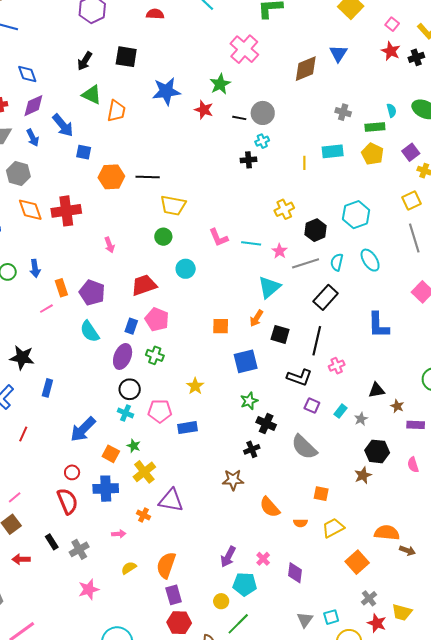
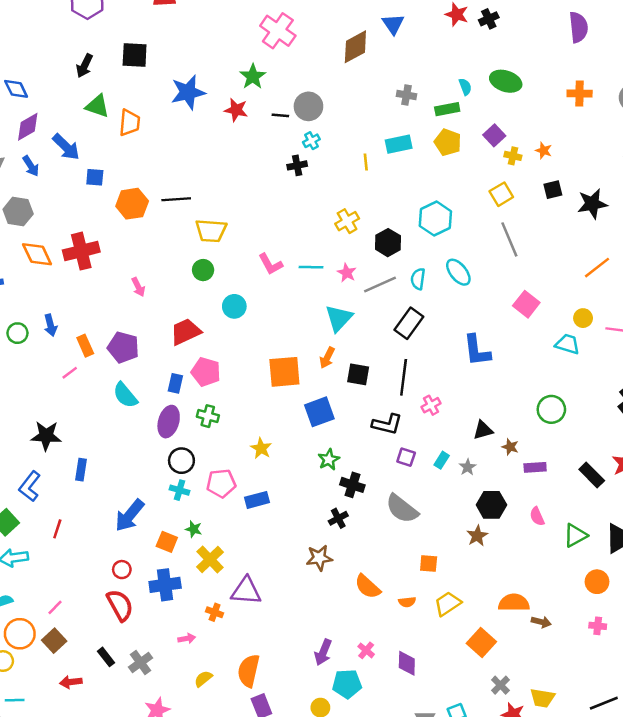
orange square: (221, 326) -> (284, 372), size x1.6

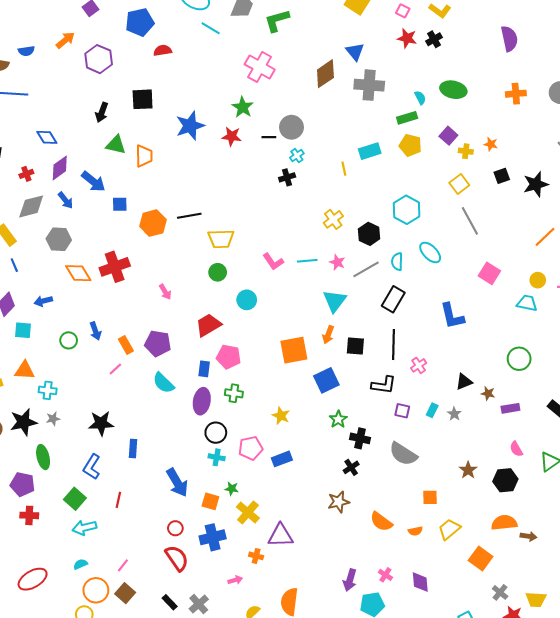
gray cross: (406, 95) -> (369, 85), moved, size x1.8
black hexagon: (491, 505) -> (505, 480), moved
blue arrow: (130, 515) -> (177, 483), turned -64

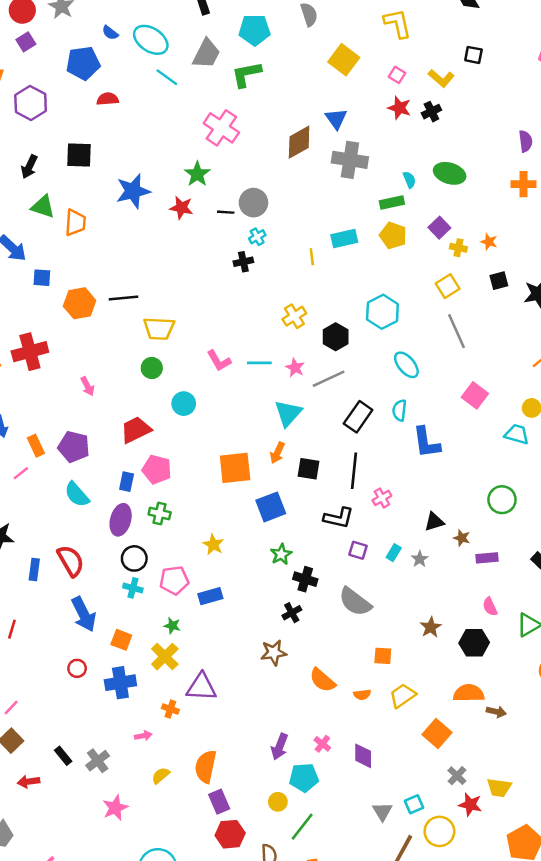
purple semicircle: (509, 39) -> (526, 141), moved, size x0.7
cyan semicircle: (397, 262) -> (399, 410), moved
green star: (232, 489) -> (172, 626), moved
red semicircle: (177, 558) -> (71, 561), moved

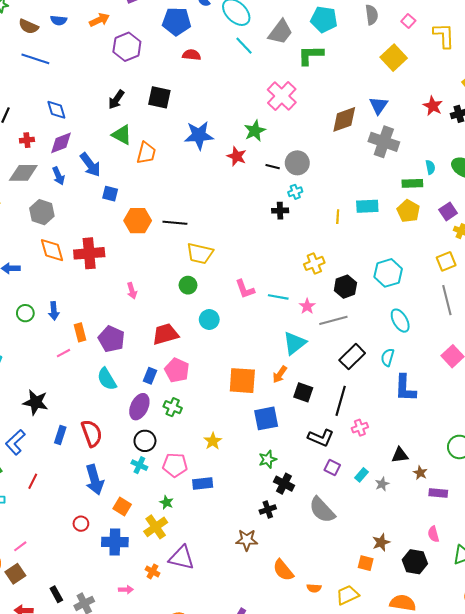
pink square: (397, 75) -> (408, 21), moved
orange square: (383, 656) -> (366, 563), moved

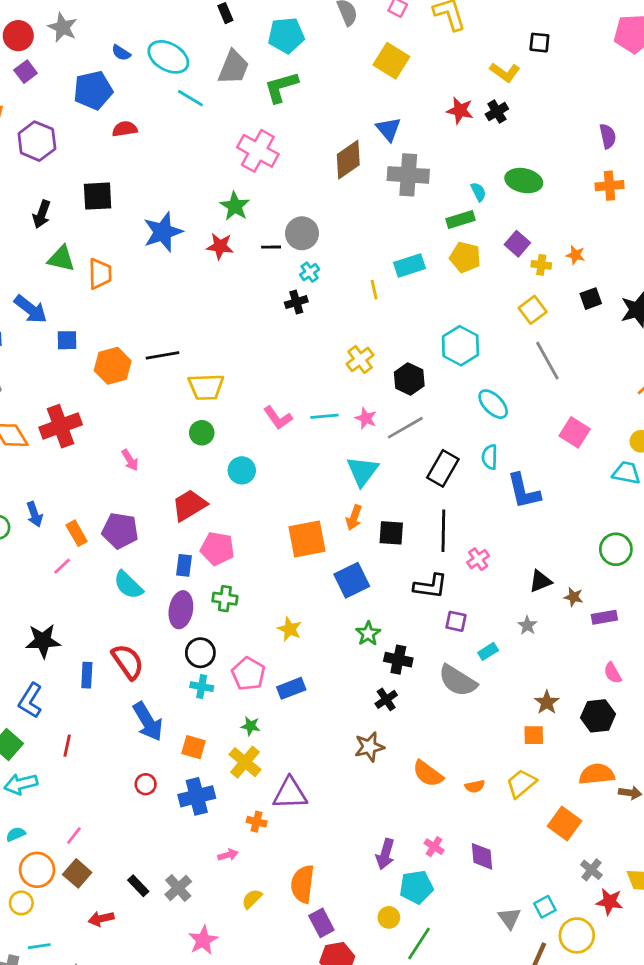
pink pentagon: (175, 465) -> (248, 674), turned -30
cyan rectangle: (361, 475) -> (488, 651), moved, turned 32

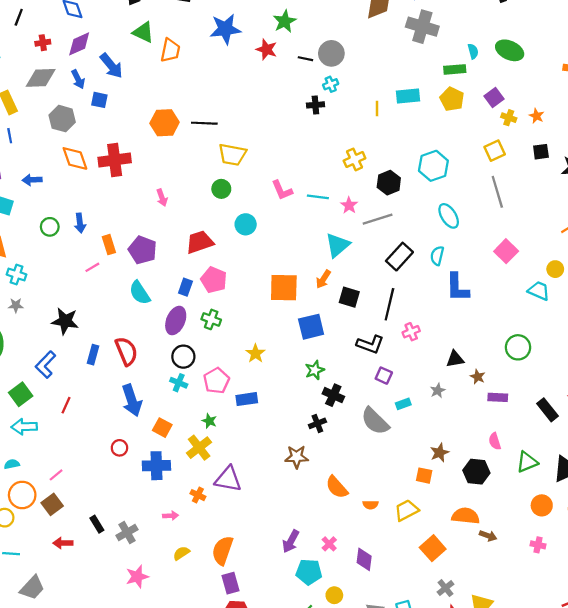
blue square: (67, 340) -> (99, 100), moved
yellow circle: (389, 917) -> (334, 595), moved

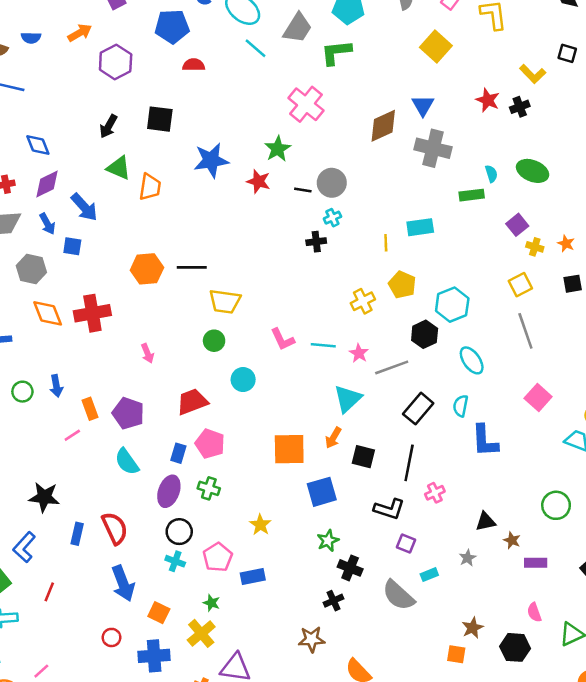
yellow pentagon: (452, 99) -> (402, 285), moved
black hexagon: (389, 183) -> (425, 334), moved

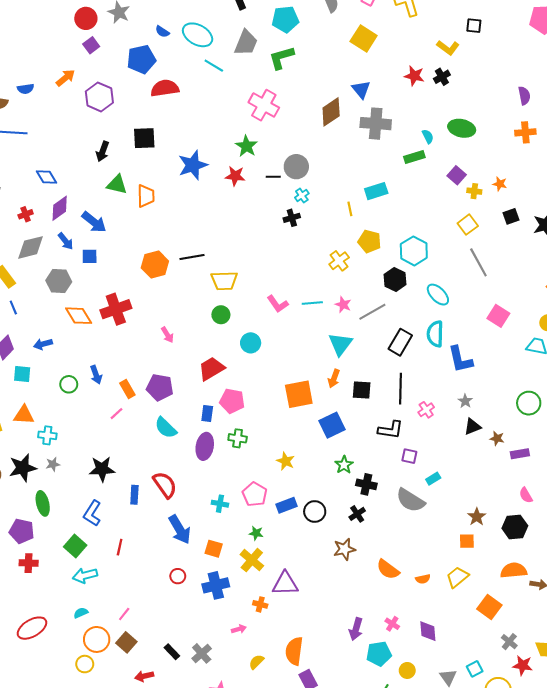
red semicircle: (194, 65) -> (165, 88), size x1.5
cyan semicircle: (461, 406) -> (435, 334), size x1.4
black circle: (179, 532) -> (315, 512), moved
gray star: (468, 558) -> (465, 401), moved

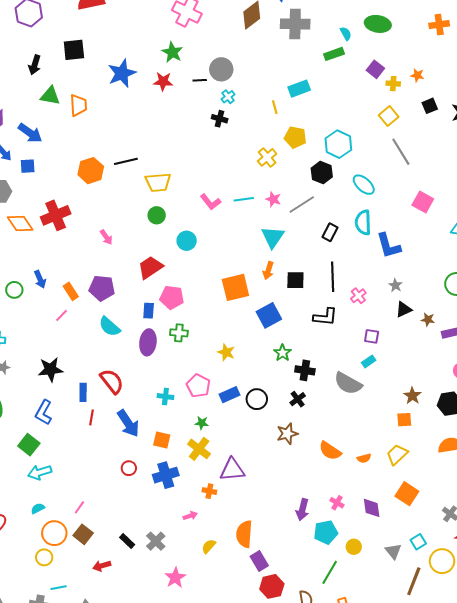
black cross: (292, 218) -> (220, 119), turned 35
black rectangle: (400, 342) -> (330, 232), size x0.7
purple square: (409, 456) -> (372, 336), moved
red line: (120, 547) -> (91, 417), moved
orange square: (489, 607) -> (407, 494), moved

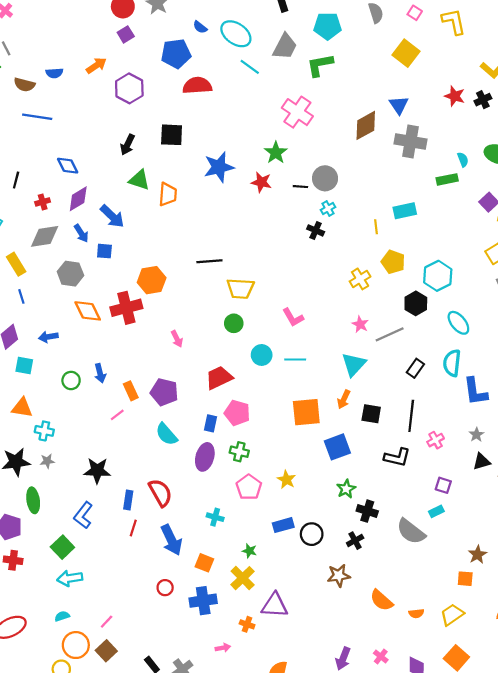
orange hexagon: (91, 171) -> (152, 280), moved
cyan line: (244, 199) -> (295, 360), moved
pink pentagon: (198, 386) -> (249, 487), moved

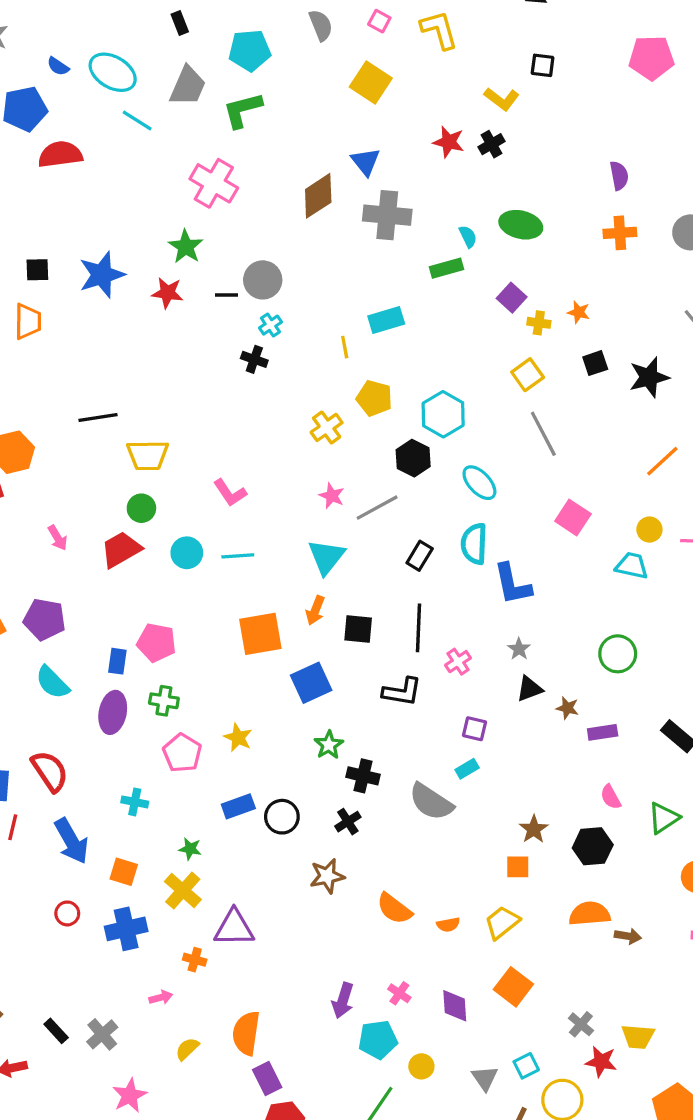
black square: (172, 135) -> (37, 270), moved, size x0.7
red trapezoid: (219, 378) -> (121, 550), moved

